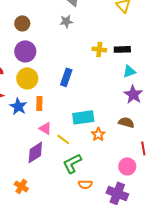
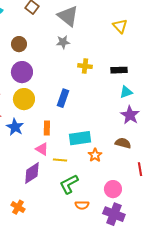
yellow cross: (99, 49) -> (85, 66), moved
orange rectangle: (39, 103) -> (47, 128), moved
yellow line: (63, 139) -> (60, 160), turned -32
pink circle: (127, 166) -> (113, 189), moved

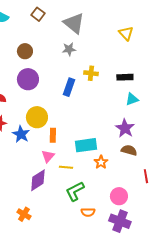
blue rectangle: (63, 98) -> (69, 87), moved
yellow circle: (24, 99) -> (37, 117), moved
purple star: (130, 115) -> (125, 128), moved
pink triangle: (42, 149) -> (48, 156), turned 40

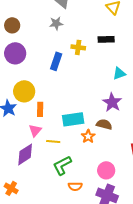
black rectangle: (125, 77) -> (106, 39), moved
brown semicircle: (129, 150) -> (104, 124), moved

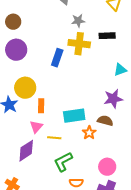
gray star: (56, 23) -> (78, 21), moved
yellow cross: (78, 47) -> (79, 44), size x1.5
purple star: (112, 102) -> (113, 99), turned 30

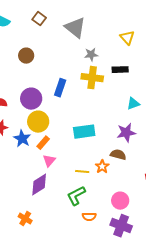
purple circle: (16, 50) -> (31, 99), moved
blue rectangle: (57, 58) -> (60, 88), moved
orange rectangle: (41, 106) -> (43, 143), moved, turned 40
cyan rectangle: (74, 116) -> (84, 132), moved
yellow line: (54, 138) -> (82, 172), moved

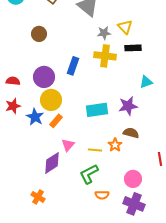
yellow triangle: (127, 38) -> (125, 27), moved
purple star: (126, 133) -> (128, 106), moved
pink triangle: (49, 161) -> (68, 145), moved

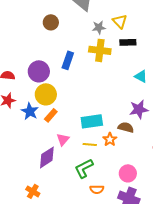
brown circle: (39, 34) -> (51, 22), moved
cyan triangle: (146, 82) -> (141, 76), turned 48
purple star: (128, 106) -> (139, 109), moved
cyan rectangle: (97, 110) -> (92, 121), moved

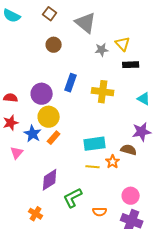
yellow cross: (100, 50) -> (103, 92), moved
pink triangle: (63, 139) -> (17, 153), moved
green L-shape: (84, 168) -> (73, 198), moved

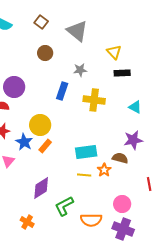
gray star: (102, 50) -> (80, 70), moved
purple circle: (42, 94) -> (14, 87), moved
orange semicircle: (100, 212) -> (91, 220), size x1.5

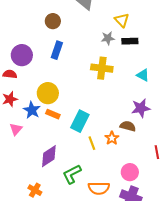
gray star: (80, 70) -> (108, 38), moved
blue rectangle: (62, 91) -> (57, 50), moved
orange rectangle: (45, 146) -> (53, 114), turned 72
cyan rectangle: (86, 152) -> (80, 121), moved, turned -55
yellow line: (84, 175) -> (92, 143), turned 64

